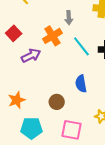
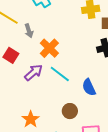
gray arrow: (69, 18) -> (29, 31), moved
cyan line: (81, 46) -> (60, 74), moved

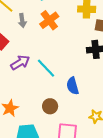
orange cross: (49, 48) -> (49, 20), moved

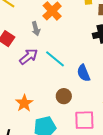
gray arrow: (22, 21) -> (36, 29), moved

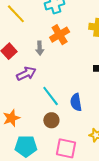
cyan line: (55, 59) -> (51, 96), moved

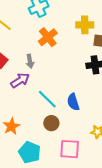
gray arrow: (40, 48) -> (30, 61), moved
cyan pentagon: (26, 146) -> (30, 152), turned 30

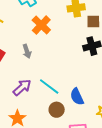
purple arrow: (20, 80) -> (22, 87), moved
blue semicircle: (73, 102) -> (77, 97), moved

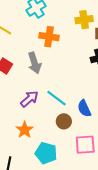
orange cross: (41, 25) -> (49, 37), turned -36
gray arrow: (27, 51) -> (34, 63), size x1.5

